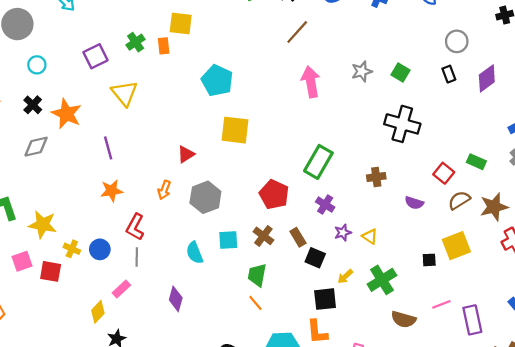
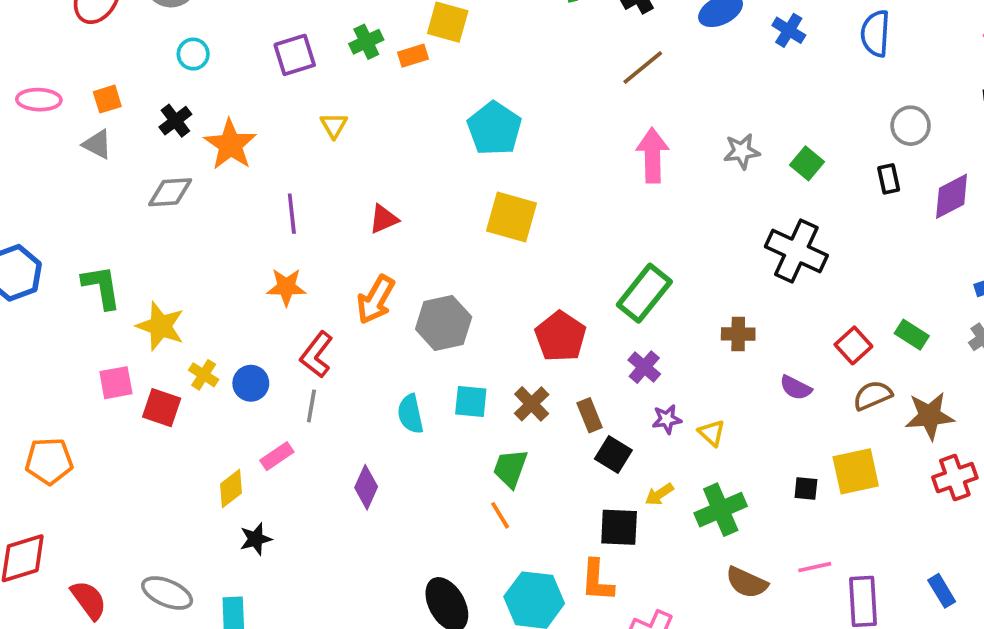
orange rectangle: (164, 46) -> (413, 56), turned 70
yellow triangle: (124, 93) -> (334, 125), size x0.6
red triangle: (186, 154) -> (384, 219), moved
orange arrow: (164, 190) -> (376, 300), size x1.5

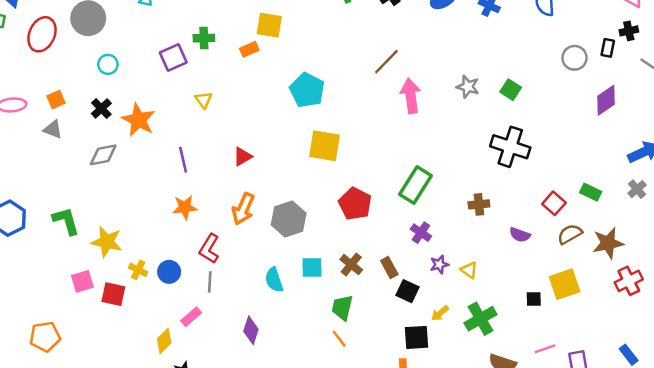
green cross: (366, 42) -> (204, 38), moved, turned 30
brown line: (643, 67) -> (386, 62), moved
gray star: (742, 151) -> (468, 87), turned 30
black rectangle: (889, 179) -> (608, 48), moved, turned 30
red pentagon: (560, 337) -> (355, 204), moved

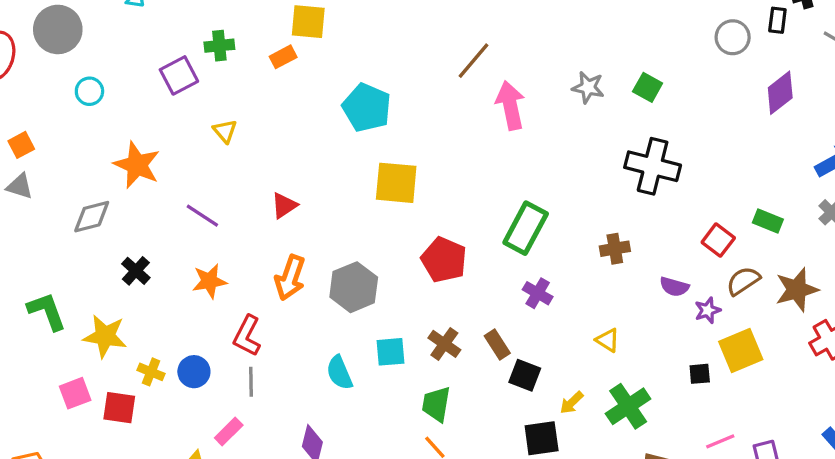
black cross: (101, 108) -> (136, 271), moved
purple line: (183, 160) -> (202, 216), turned -40
purple star: (439, 264) -> (708, 310), moved

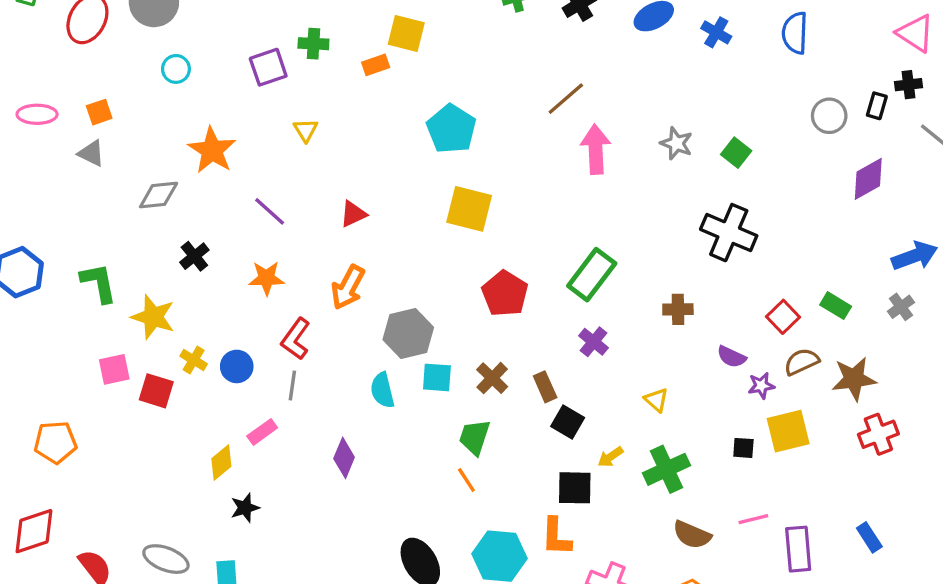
gray hexagon: (354, 287) -> (408, 334), moved

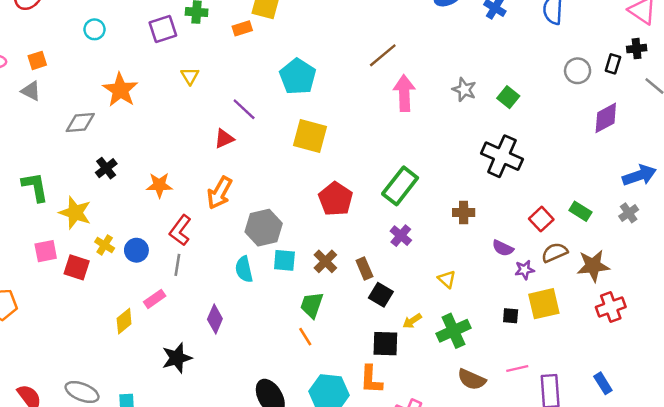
purple line: (270, 211) -> (244, 109), moved
black star: (245, 508) -> (177, 358), moved, size x1.4

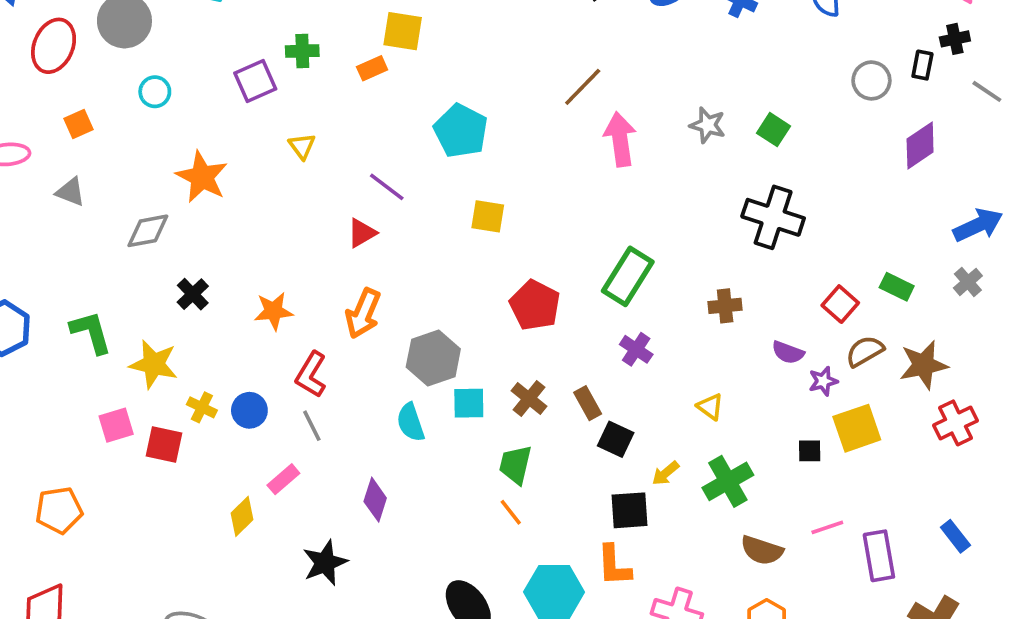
orange square: (37, 60) -> (79, 124), moved
yellow square: (310, 136) -> (488, 216), size x0.7
gray line: (177, 265) -> (312, 426), turned -30

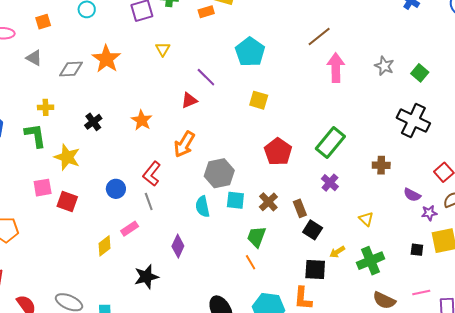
gray diamond: (148, 231) -> (71, 69), moved
orange star: (273, 311) -> (142, 120), moved, turned 30
yellow cross: (202, 407) -> (46, 107), moved, turned -35

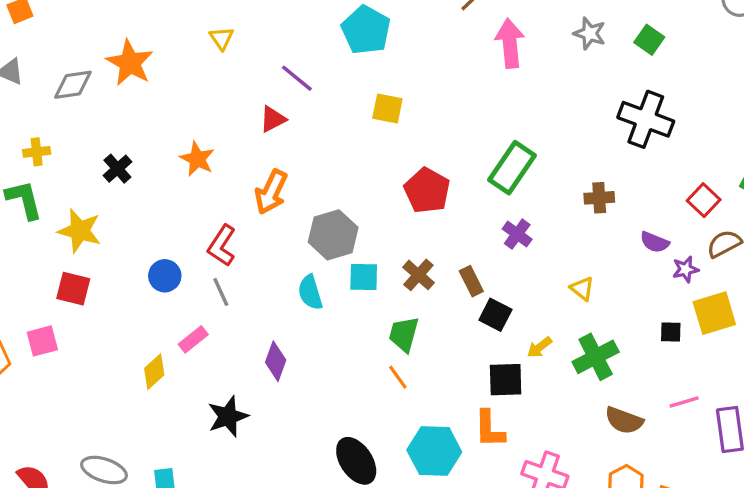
pink square: (43, 188) -> (42, 341), moved
red square: (67, 201) -> (73, 289), moved

